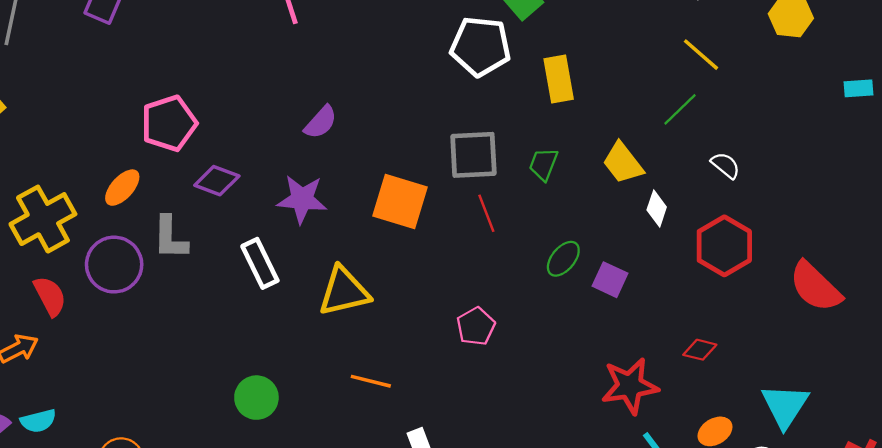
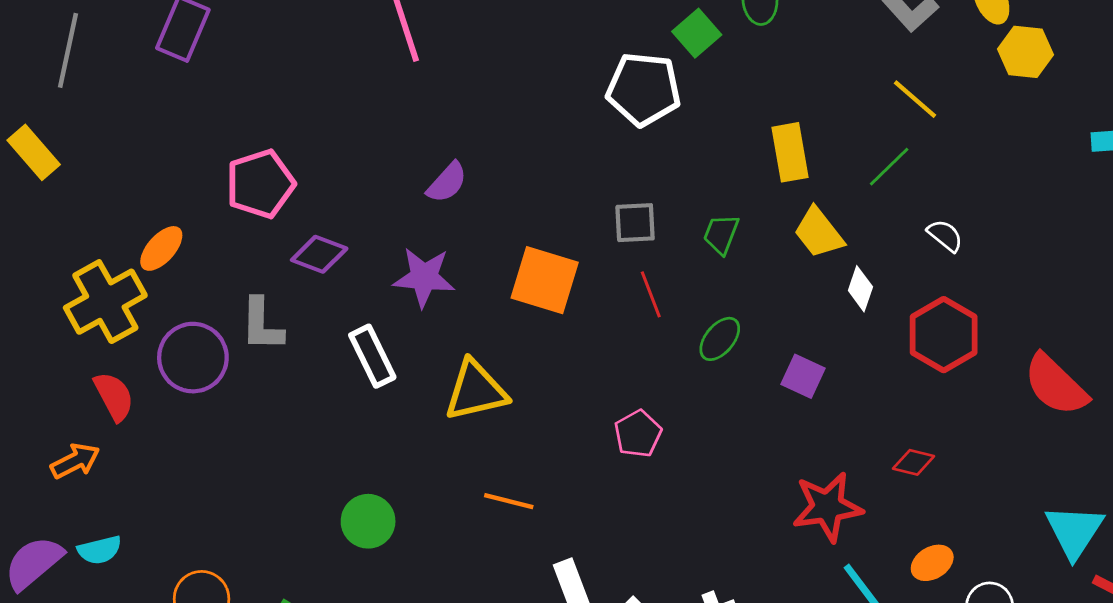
yellow rectangle: (559, 79) -> (790, 152), moved
gray square: (473, 155) -> (635, 223), size x0.7
orange ellipse: (122, 188) -> (161, 248), moved
green ellipse: (563, 259) -> (720, 339), moved
cyan triangle: (785, 406) -> (1074, 531), moved

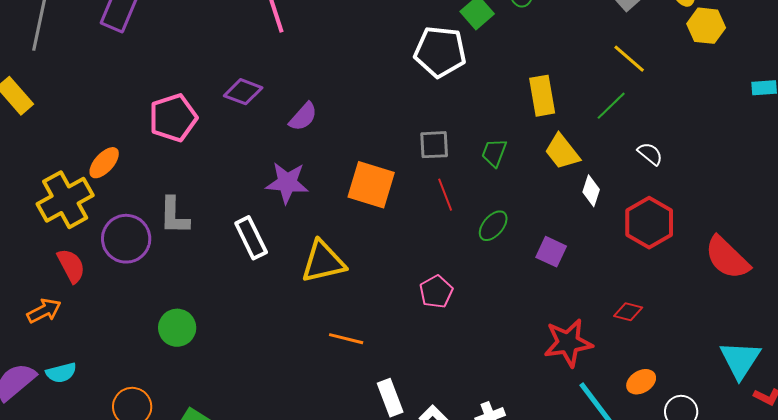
purple diamond: (319, 254) -> (243, 92), moved
green circle: (368, 521) -> (177, 328), moved

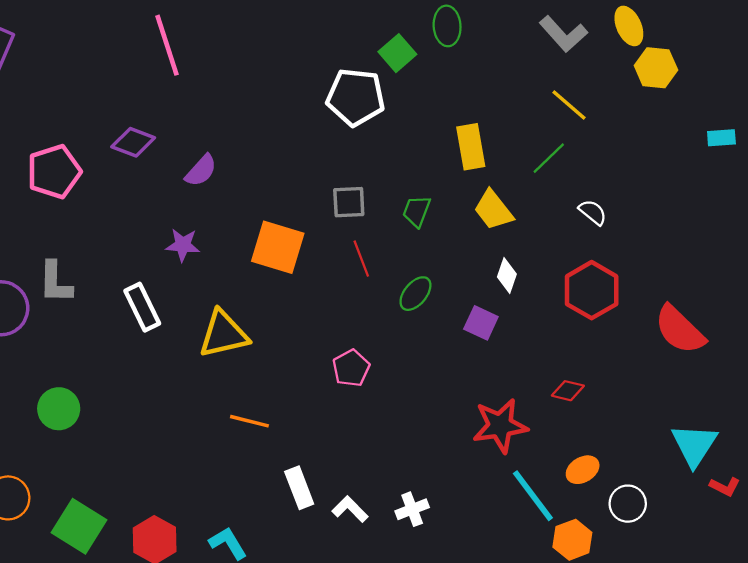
purple star: (287, 183) -> (183, 245), size x0.7
white diamond: (591, 191) -> (507, 276), moved

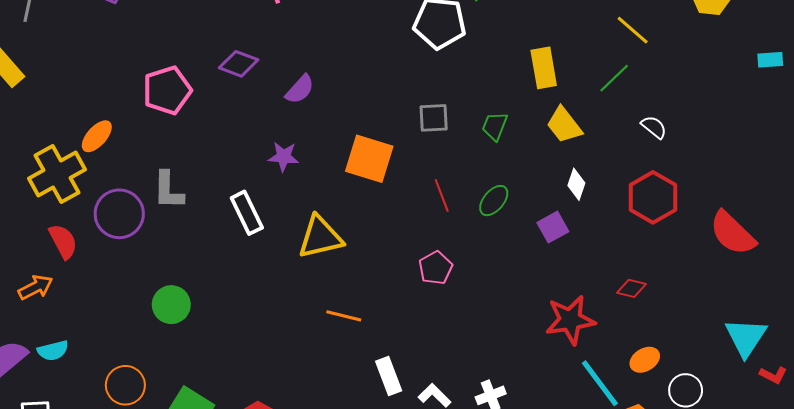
red line: (361, 259) -> (442, 195), moved
purple square: (481, 323) -> (553, 227), turned 36

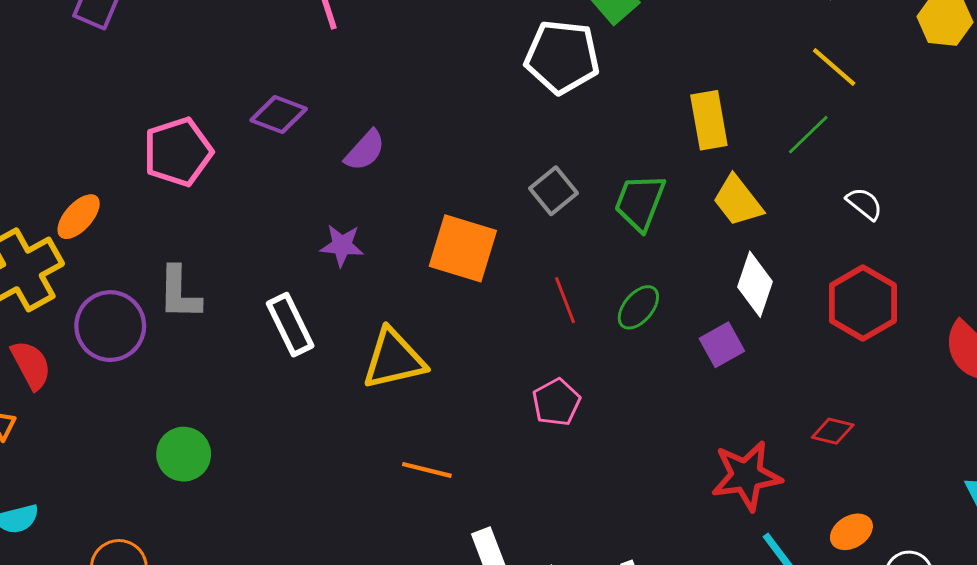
gray square: (434, 118) -> (553, 191), turned -36
green trapezoid: (495, 126) -> (640, 202), size x1.4
white diamond: (576, 184) -> (755, 284), size x1.4

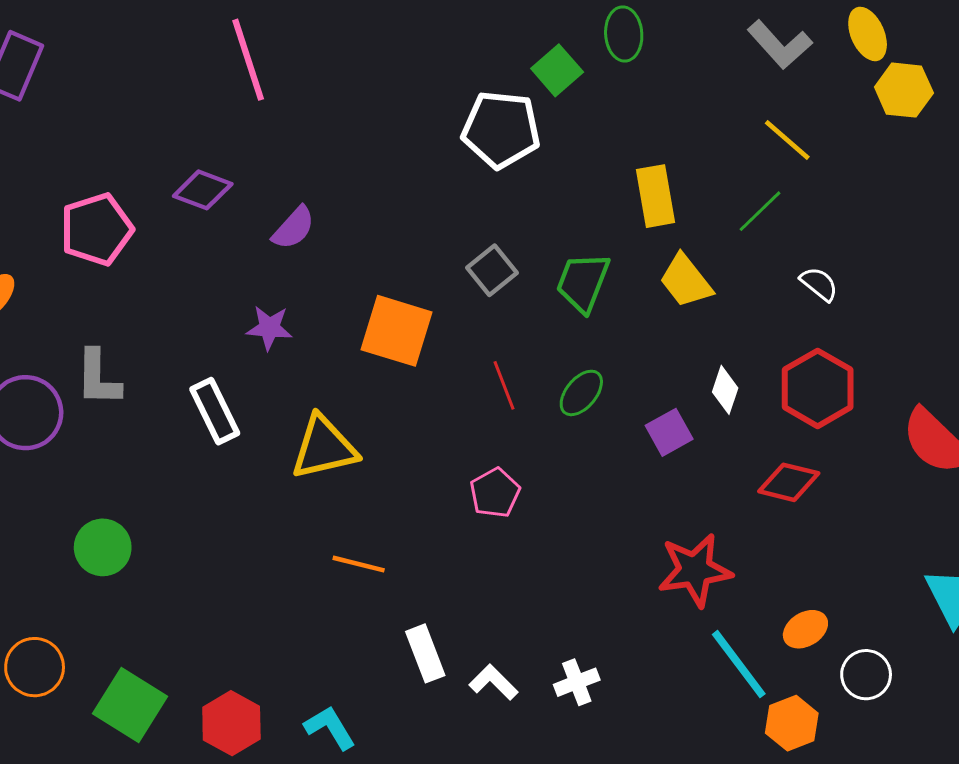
white diamond: (755, 284) -> (725, 390), moved, size x0.7
red diamond: (833, 431) -> (789, 482), moved, size x1.4

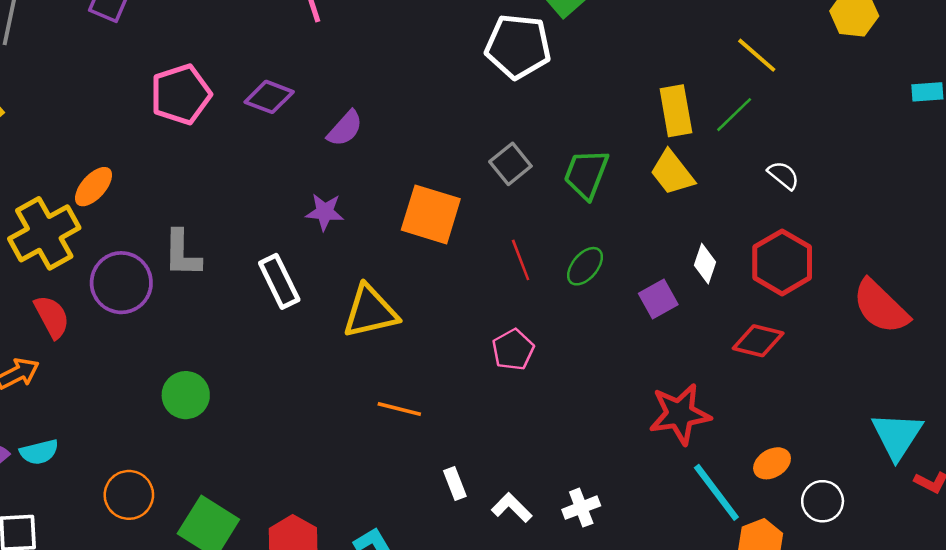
yellow rectangle: (656, 196) -> (676, 111), moved
pink pentagon: (97, 229) -> (181, 94), moved
white rectangle: (425, 653) -> (455, 484), size x0.7

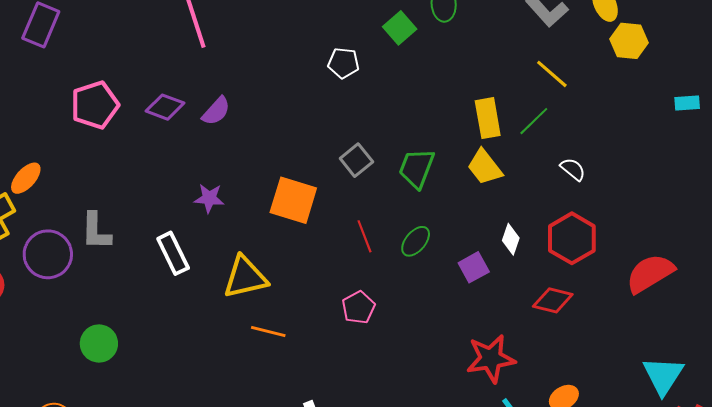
white pentagon: (518, 46) -> (343, 63), moved, size x0.6
purple semicircle: (345, 128) -> (216, 111), moved
red semicircle: (881, 307) -> (650, 273), turned 105
orange line: (399, 409) -> (268, 331), moved

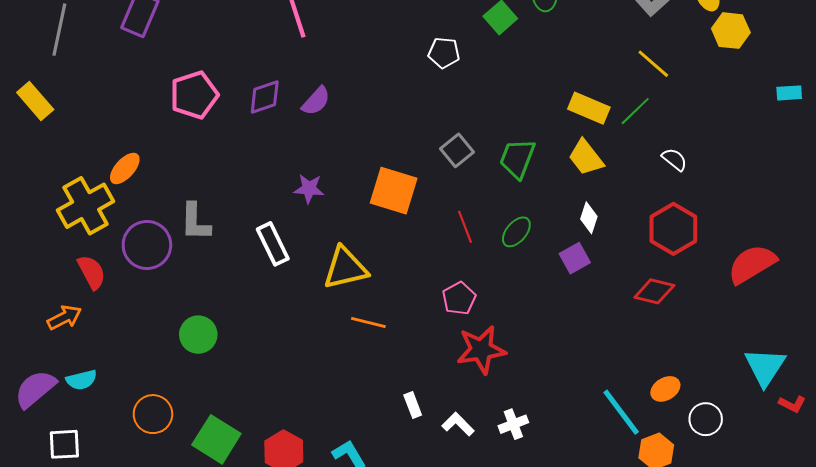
purple diamond: (165, 107) -> (265, 97), turned -39
yellow rectangle: (488, 118) -> (589, 108), turned -57
white diamond: (511, 239) -> (589, 218), moved
red star: (491, 359) -> (481, 350), moved

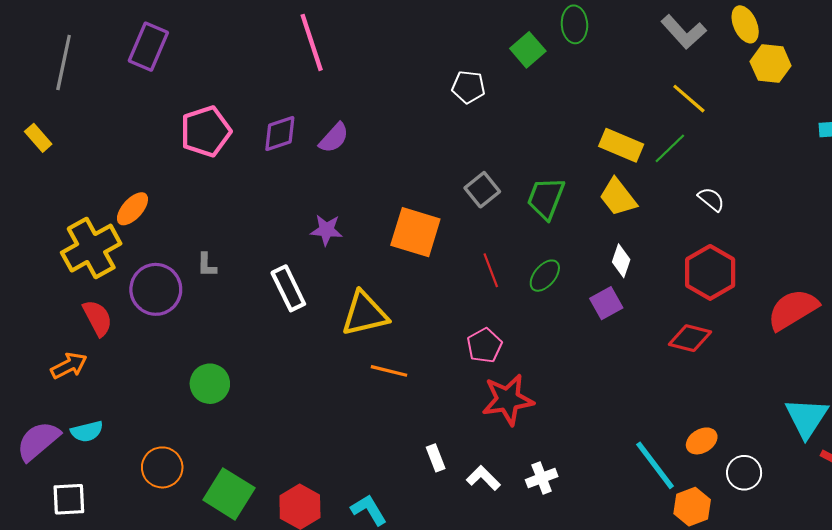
yellow rectangle: (35, 101) -> (38, 138), size x0.7
gray L-shape: (195, 222) -> (207, 265), size x0.6

